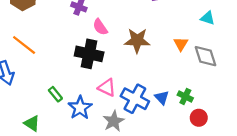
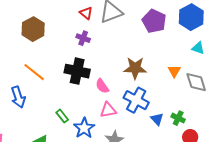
pink semicircle: (100, 27) -> (102, 86), moved
black cross: (89, 54) -> (77, 71), moved
pink triangle: (107, 88) -> (108, 110), turned -36
blue cross: (135, 99) -> (136, 100), moved

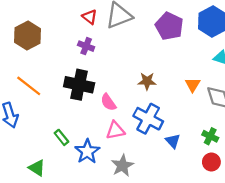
brown star: (135, 68) -> (147, 81), size x0.7
green cross: (178, 118) -> (210, 136), moved

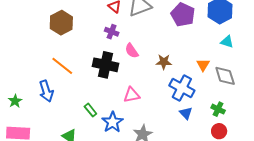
pink semicircle: (108, 102) -> (132, 51), moved
blue cross: (148, 119) -> (182, 88), moved
pink triangle: (115, 130) -> (132, 95), moved

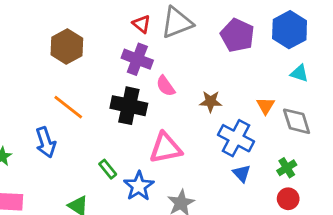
purple cross: (112, 32) -> (137, 59), size x1.5
pink triangle: (132, 95) -> (166, 148), size x1.4
green cross: (218, 109) -> (287, 168), turned 32

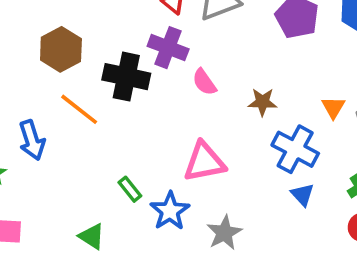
brown hexagon: (67, 47) -> (61, 49), moved
black cross: (129, 106) -> (126, 77), moved
blue arrow: (46, 142) -> (32, 140), moved

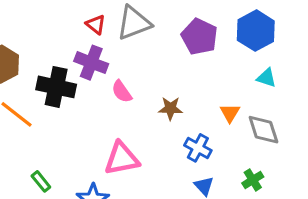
blue cross: (295, 149) -> (198, 148), size x0.7
green rectangle: (130, 189) -> (41, 181), moved

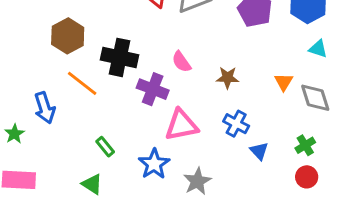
purple cross: (91, 63) -> (153, 89), moved
blue cross: (198, 148) -> (236, 124), moved

